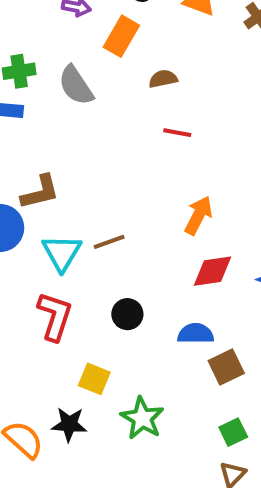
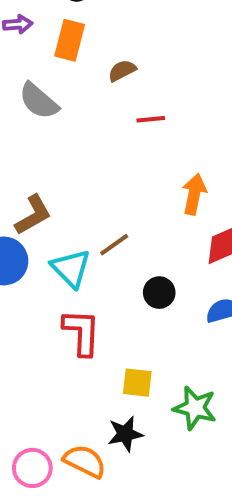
black circle: (127, 314) -> (159, 293), moved

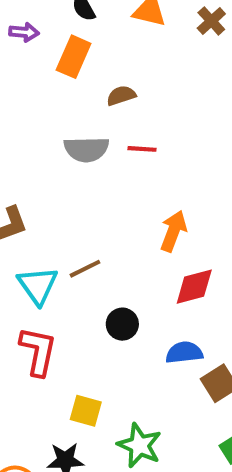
gray semicircle: (39, 101) -> (86, 149), moved, turned -51

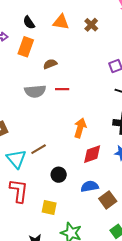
yellow square: (86, 411) -> (49, 207), moved

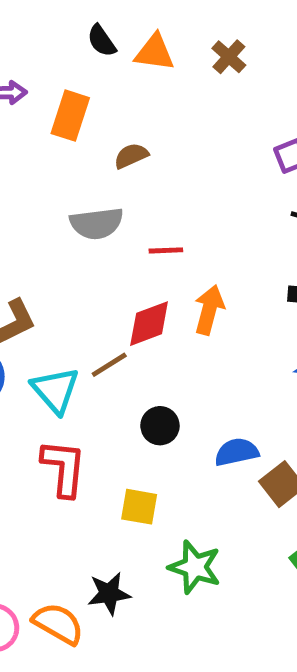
black semicircle: (29, 23) -> (102, 41), moved
red line: (62, 89) -> (166, 250), moved
red diamond: (92, 154) -> (149, 324), moved

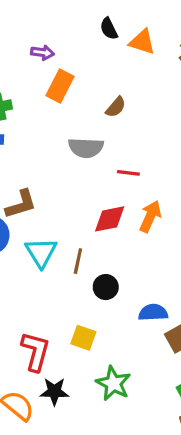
orange rectangle: (70, 116) -> (60, 86), moved
brown semicircle: (131, 156) -> (116, 107), turned 145
brown line: (109, 365) -> (78, 261), moved, turned -55
red L-shape: (64, 468) -> (35, 351), moved

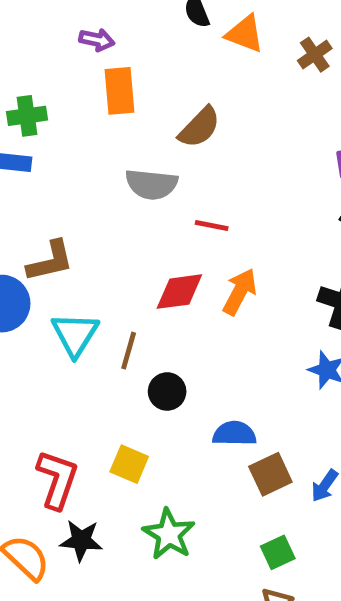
orange rectangle: (60, 86) -> (119, 91), turned -36
brown semicircle: (116, 107) -> (200, 127), size x1.4

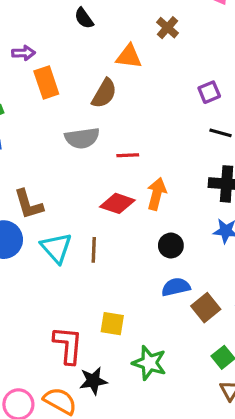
orange triangle: (245, 34) -> (129, 57), moved
brown L-shape: (50, 261) -> (29, 204), turned 100
red diamond: (179, 292) -> (117, 203), turned 40
black circle: (167, 391) -> (171, 246), moved

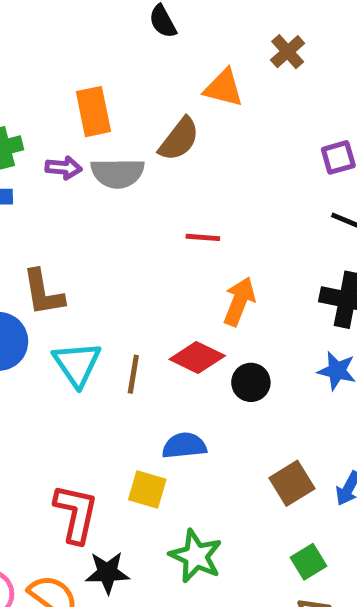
purple arrow: (23, 53) -> (64, 168), moved
gray semicircle: (82, 138) -> (118, 173), moved
red diamond: (117, 203) -> (197, 357), moved
blue semicircle: (176, 287) -> (184, 446), moved

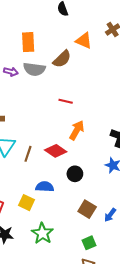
purple arrow: (64, 168) -> (11, 72), moved
black circle: (251, 382) -> (75, 174), moved
brown square: (292, 483) -> (87, 209), turned -36

